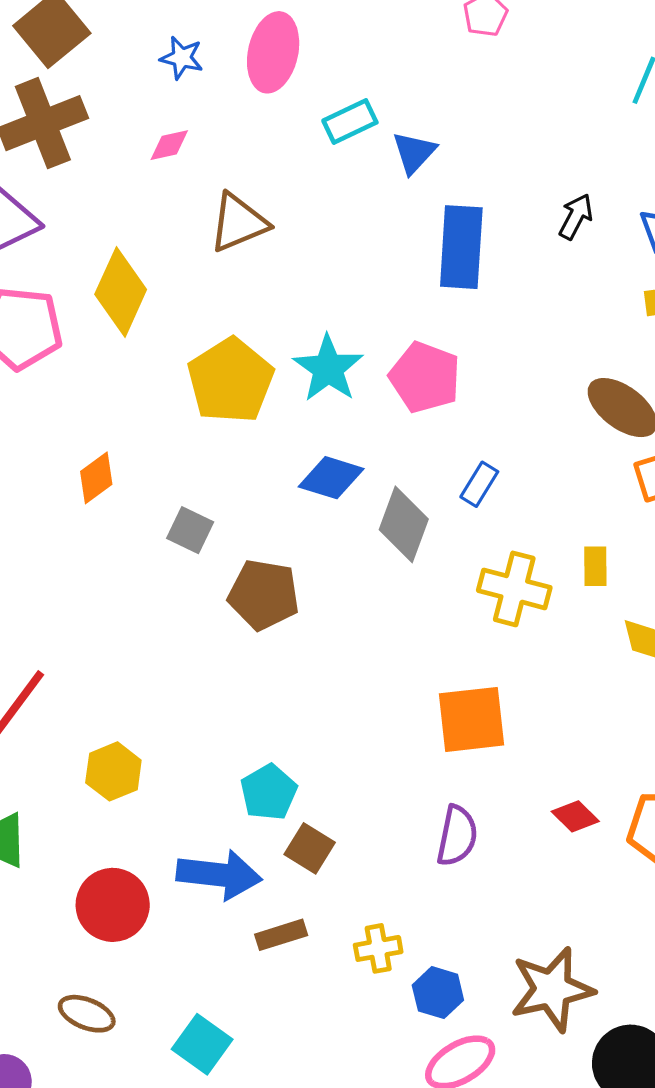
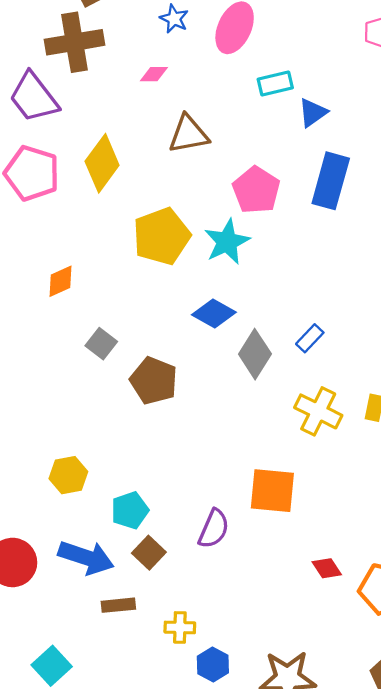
pink pentagon: (425, 377) -> (256, 190), moved
gray square: (190, 530) -> (101, 344), moved
yellow hexagon: (113, 771) -> (68, 475), moved
purple semicircle: (457, 836) -> (214, 529), moved

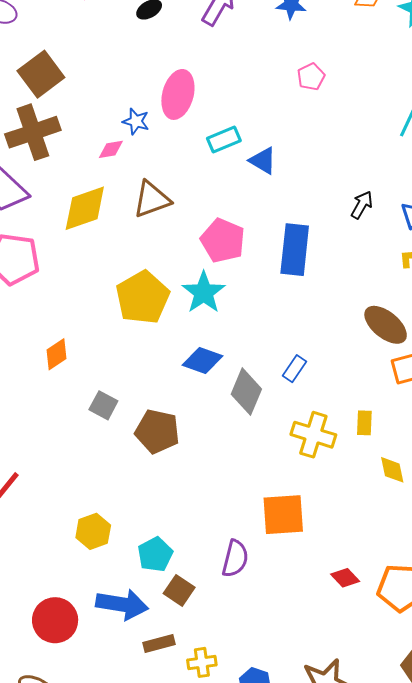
blue star: (174, 19) -> (136, 121), moved
blue triangle: (313, 113) -> (263, 161), turned -44
yellow diamond: (102, 163) -> (85, 208), moved, turned 44
blue rectangle: (331, 181) -> (295, 250), moved
yellow cross: (180, 627) -> (202, 662), moved

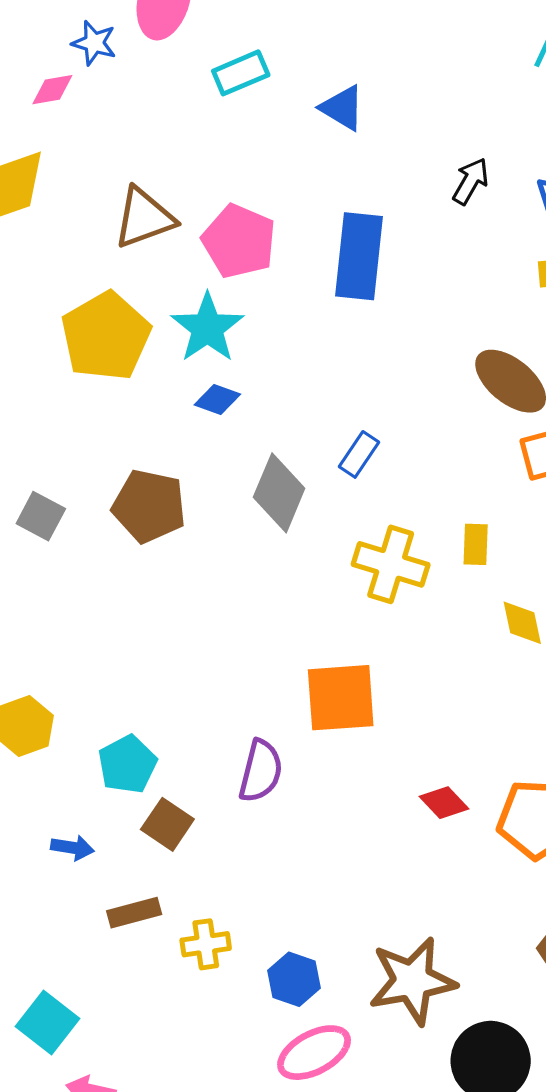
blue triangle: (263, 161) -> (342, 108), moved
brown triangle: (152, 199) -> (144, 218), moved
blue diamond: (202, 360) -> (217, 399), moved, size x0.7
brown pentagon: (157, 431) -> (149, 506), moved
blue arrow: (122, 604) -> (72, 848), size x0.5

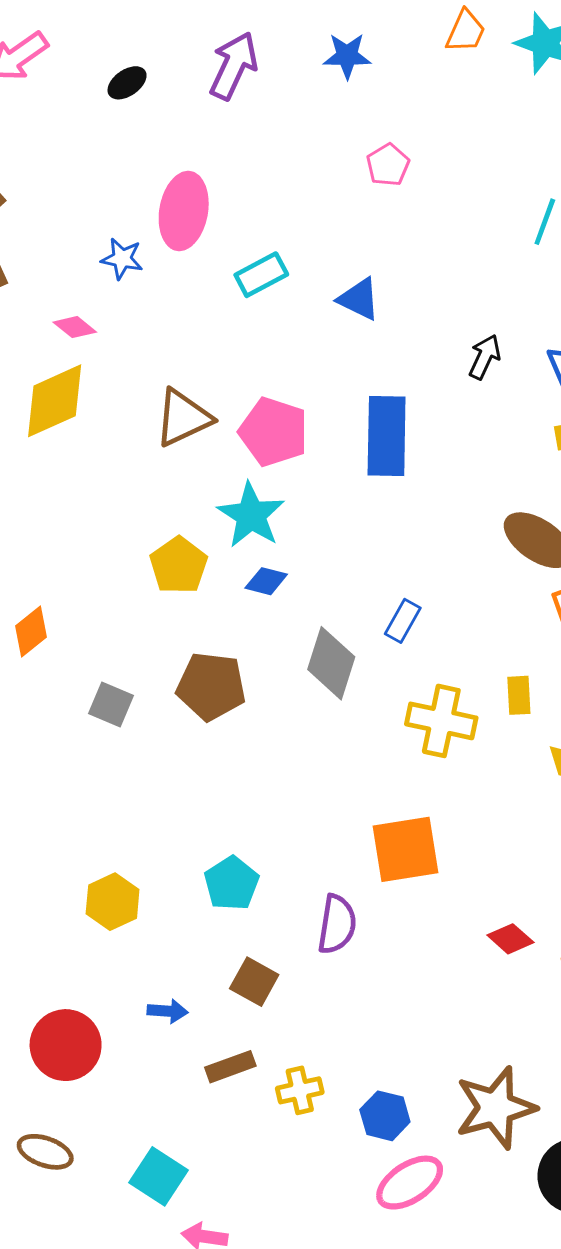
pink diamond: (52, 90) -> (75, 327), moved, turned 54
yellow pentagon: (106, 336) -> (179, 565), moved, size x0.7
cyan pentagon: (127, 764) -> (232, 883), moved

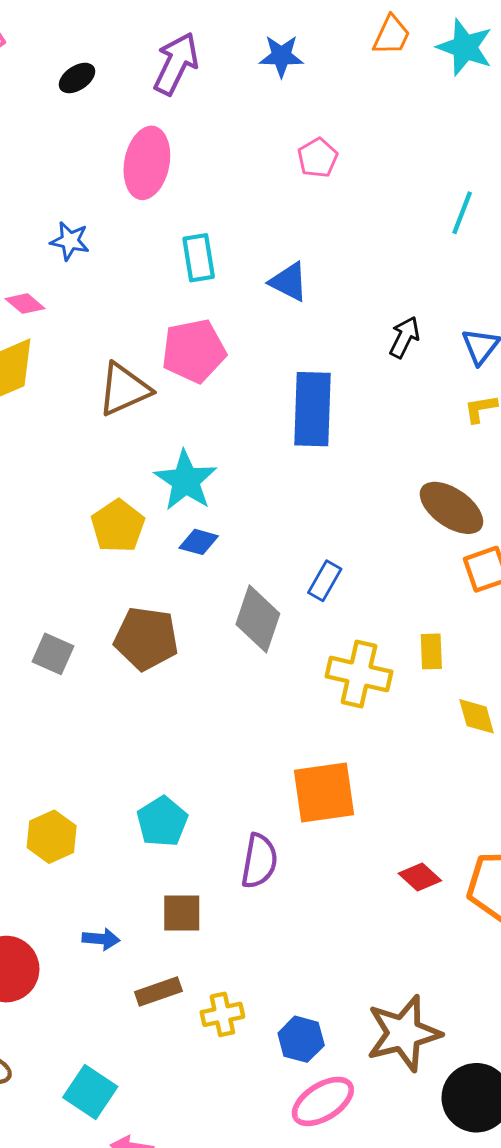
pink ellipse: (184, 211) -> (147, 163), moved
cyan rectangle: (261, 275) -> (199, 258), turned -72
pink pentagon: (273, 432) -> (194, 351), moved, turned -30
brown square: (254, 982) -> (182, 913), turned -30

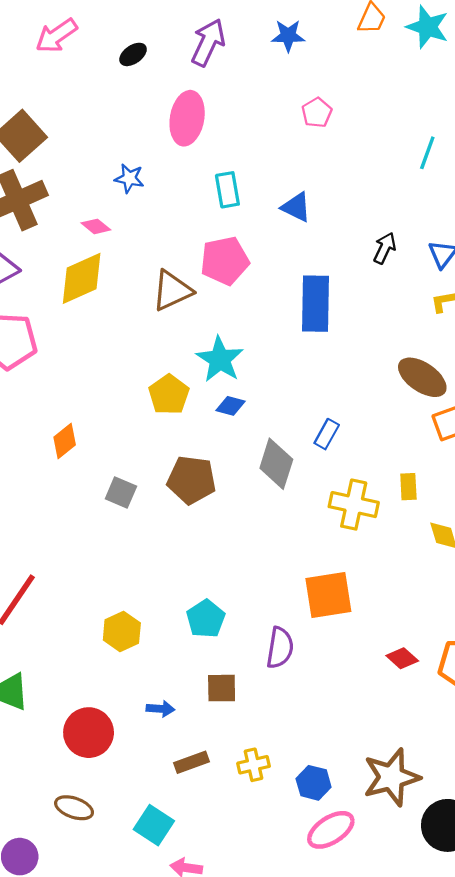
brown rectangle: (158, 991) -> (192, 762), moved

